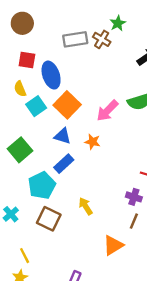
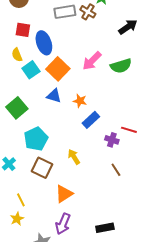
pink arrow: (107, 111) -> (92, 61), moved
blue rectangle: (64, 164) -> (91, 120), moved
purple cross: (134, 197) -> (112, 140), moved
brown line: (134, 221) -> (116, 170), turned -56
orange triangle: (113, 245) -> (64, 194), moved

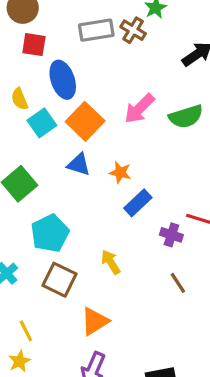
red square: (23, 30) -> (34, 45), moved

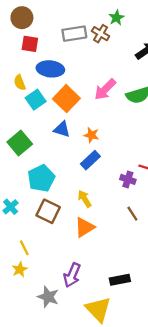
blue ellipse: (63, 80) -> (50, 69), turned -65
blue rectangle: (138, 203) -> (90, 160), moved
orange triangle: (95, 321) -> (85, 227), moved

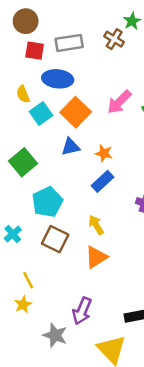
gray rectangle: (74, 34) -> (69, 43), moved
blue triangle: (62, 129) -> (70, 147), turned -30

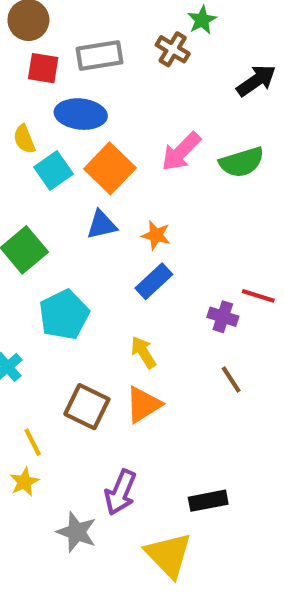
brown square: (55, 239) -> (87, 407), moved

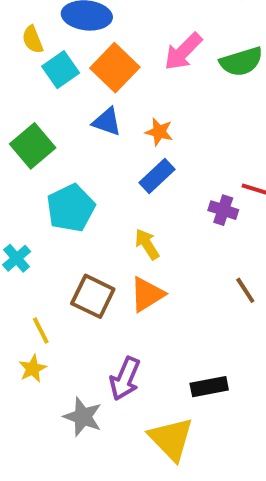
blue triangle: (102, 225) -> (107, 122), turned 32
brown line: (231, 379) -> (245, 290), moved

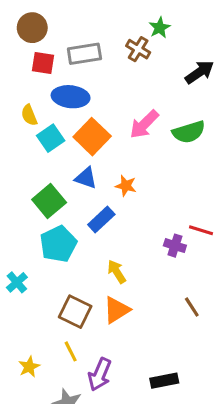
green square: (33, 146) -> (49, 201), moved
blue rectangle: (157, 176) -> (101, 219), moved
yellow line: (41, 330) -> (71, 351), moved

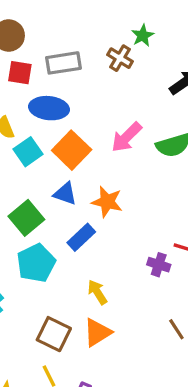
orange star: (126, 186) -> (107, 202), size x1.4

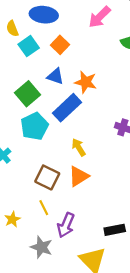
pink arrow: (126, 137) -> (100, 17), moved
orange square: (72, 150) -> (60, 45), size x0.7
blue rectangle: (81, 237) -> (67, 108), size x1.4

